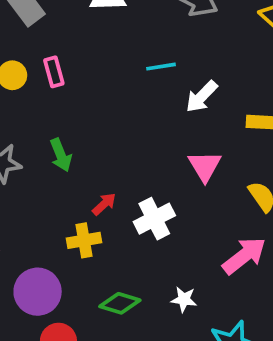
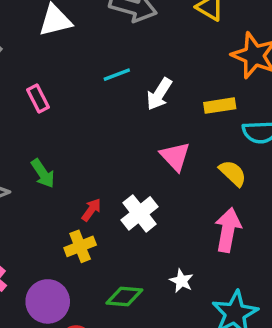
pink rectangle: (54, 72) -> (38, 99), moved
pink arrow: (244, 256) -> (228, 230), turned -30
white star: (184, 299) -> (181, 281), turned 30

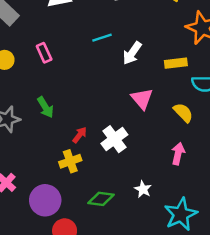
pink arrow: (228, 230) -> (178, 154), size x0.7

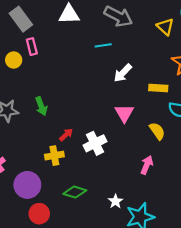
cyan line: (102, 38) -> (103, 45), moved
pink rectangle: (44, 53) -> (32, 47), moved
white star: (143, 189) -> (115, 201), moved

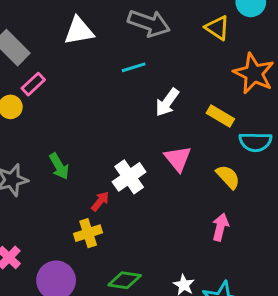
pink rectangle: (32, 47) -> (33, 84), turned 70
yellow rectangle: (158, 88) -> (220, 116), turned 36
white cross: (95, 143) -> (129, 177), moved

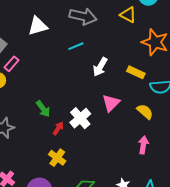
pink triangle: (178, 159) -> (111, 103), turned 30
green arrow: (59, 166) -> (43, 109), moved
red arrow: (100, 201) -> (58, 128), moved
yellow cross: (88, 233) -> (57, 158), turned -30

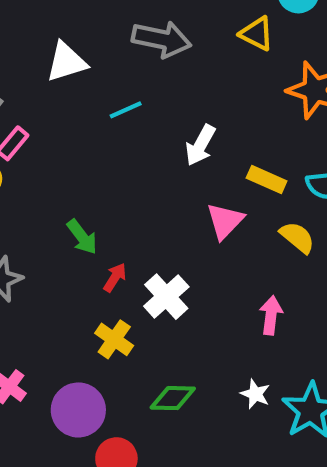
cyan line: (76, 46) -> (126, 110), moved
yellow rectangle: (136, 72) -> (267, 179), moved
white cross: (80, 118) -> (166, 297), moved
pink arrow: (143, 145) -> (271, 315), moved

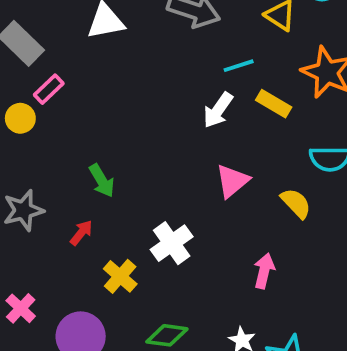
cyan line: (126, 110) -> (239, 66), moved
yellow rectangle: (267, 179) -> (274, 104), moved
red arrow: (115, 277) -> (81, 233), moved

